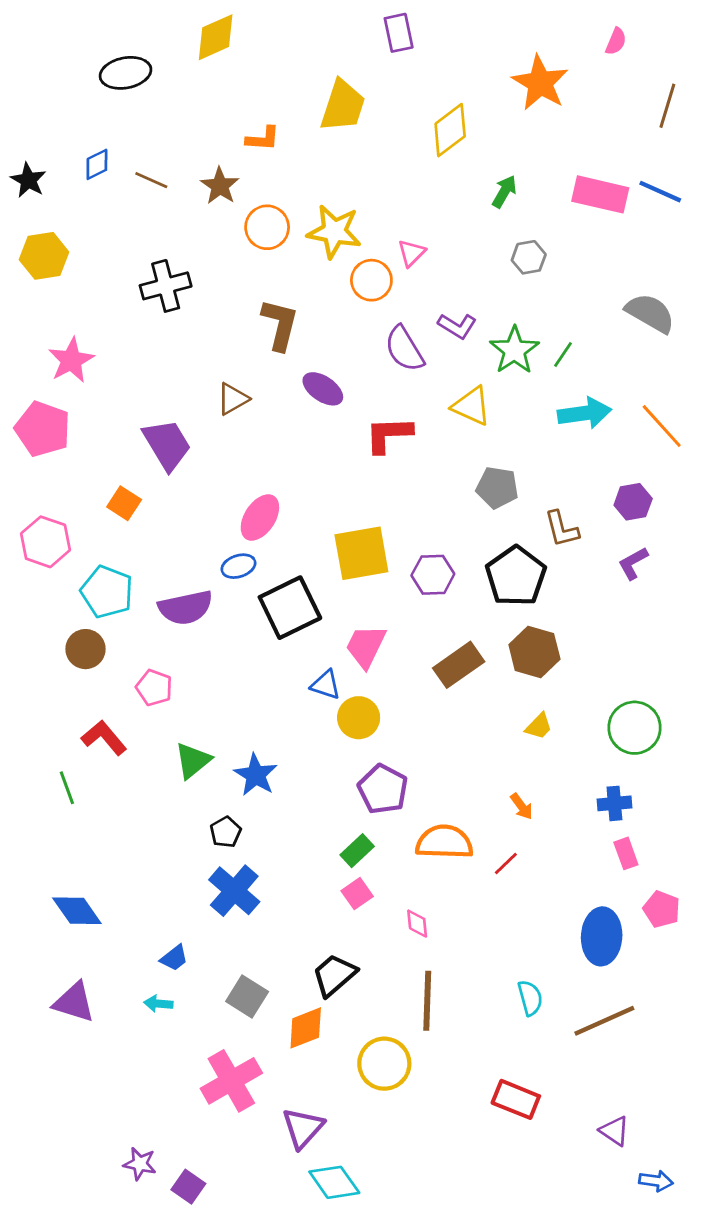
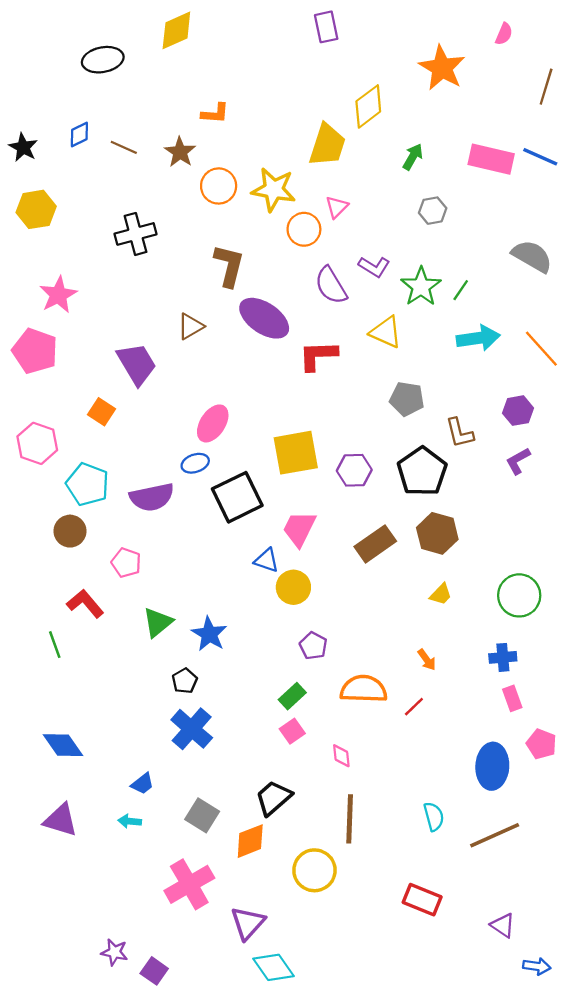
yellow trapezoid: (343, 106) -> (327, 145), moved
purple ellipse: (323, 389) -> (264, 318), size x1.5
purple pentagon: (383, 789) -> (313, 646), size x0.7

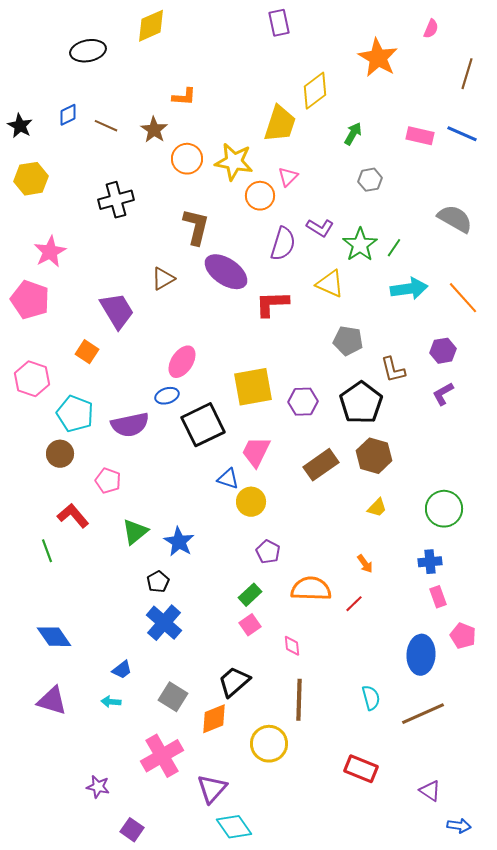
pink rectangle: (491, 159) -> (420, 136), size x0.7
purple semicircle: (331, 285) -> (283, 244), turned -132
purple star: (114, 952) -> (98, 787), moved

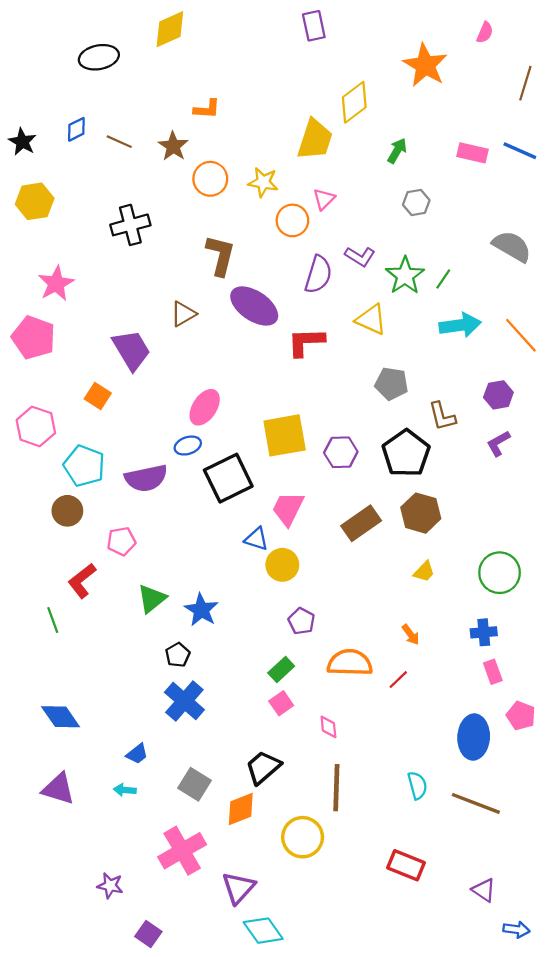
yellow star: (234, 162) -> (263, 182), size x0.7
pink pentagon: (108, 481) -> (121, 541), turned -30
red L-shape: (73, 516) -> (82, 581), turned -88
brown line: (423, 714) -> (476, 803), turned 45

